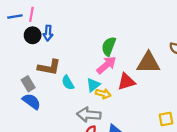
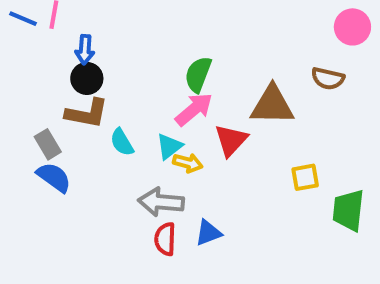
blue line: (15, 17) -> (23, 19), turned 32
black circle: (33, 35) -> (87, 78), moved
red triangle: (126, 82) -> (231, 140), turned -30
yellow square: (166, 119) -> (305, 177), moved

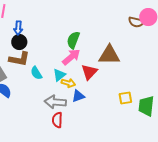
brown semicircle: (328, 78) -> (136, 22), moved
yellow square: (305, 177) -> (125, 98), moved
blue triangle: (208, 233) -> (78, 96), moved

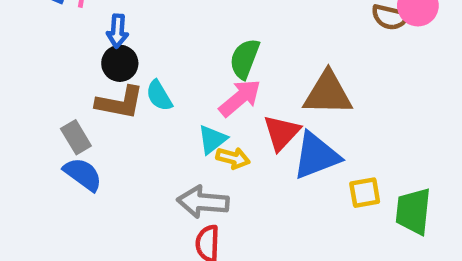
cyan semicircle: (36, 73) -> (159, 96), moved
blue triangle: (78, 96) -> (316, 156), moved, size x1.6

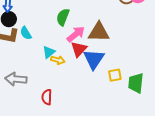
pink arrow: (240, 98) -> (76, 34), moved
blue triangle: (316, 156) -> (94, 59), turned -35
gray arrow: (203, 202) -> (16, 79), moved

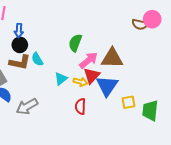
yellow arrow: (58, 60) -> (80, 82), moved
gray arrow: (16, 79) -> (27, 106), turned -35
red semicircle: (47, 97) -> (80, 106), moved

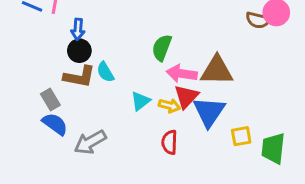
pink arrow: (89, 60) -> (182, 74), turned -132

